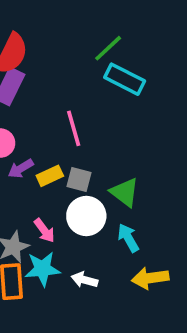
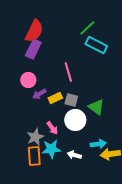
cyan arrow: (128, 238) -> (98, 144), moved, turned 112

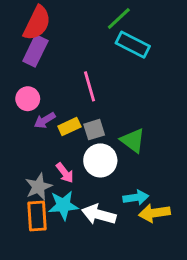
gray square: (71, 100) -> (94, 130), turned -32
white arrow: (74, 155) -> (99, 215), size x1.5

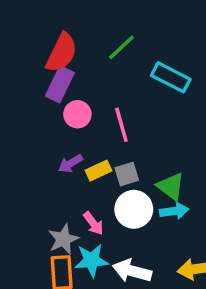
green line: (119, 18) -> (121, 47), moved
pink circle: (28, 99) -> (77, 114), moved
cyan arrow: (136, 198) -> (174, 211), moved

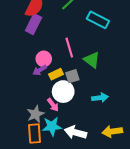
pink circle: (77, 114) -> (44, 59), moved
green triangle: (171, 186) -> (92, 60), moved
white circle: (134, 209) -> (63, 92), moved

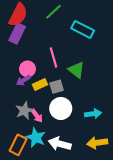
white circle: (63, 92) -> (61, 108), moved
cyan arrow: (100, 98) -> (93, 114), moved
gray star: (36, 114) -> (24, 111), moved
cyan star: (52, 126) -> (36, 138), turned 30
orange rectangle: (35, 133) -> (18, 145), turned 30

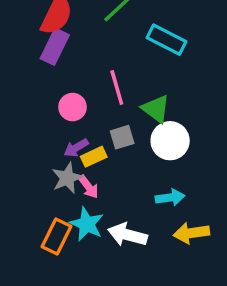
purple arrow: (23, 80) -> (76, 148), moved
yellow rectangle: (40, 85) -> (94, 157), moved
white circle: (61, 108) -> (170, 141), moved
cyan arrow: (93, 114) -> (170, 197), moved

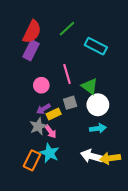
cyan arrow: (170, 197) -> (98, 128), moved
white arrow: (127, 235) -> (92, 156), moved

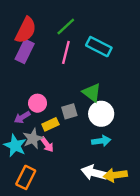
pink line: (67, 74) -> (66, 52), moved, turned 30
pink circle: (41, 85) -> (38, 103), moved
purple arrow: (43, 109) -> (22, 117), moved
cyan star: (50, 153) -> (15, 146), moved

